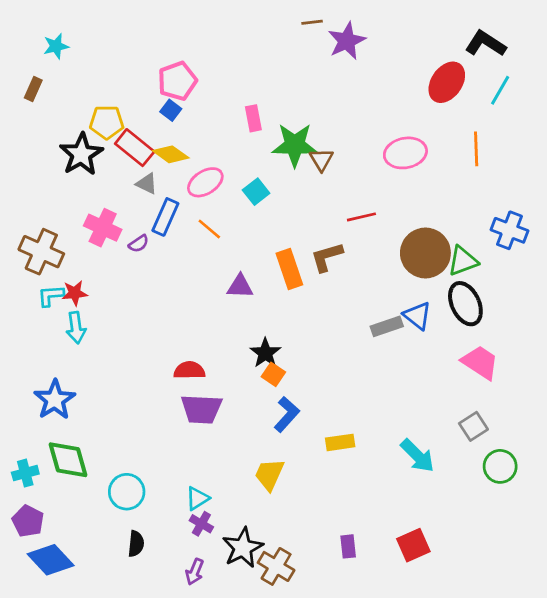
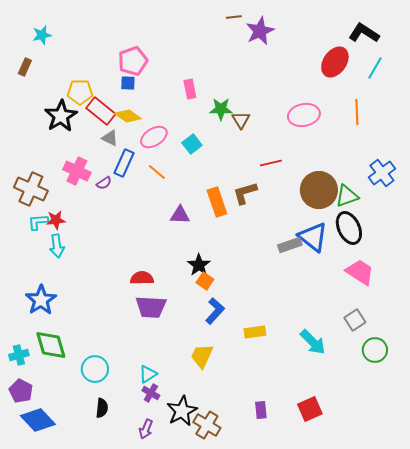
blue square: (171, 110) -> (128, 83), turned -35
green star: (295, 145) -> (221, 109), size x0.7
blue cross: (509, 230) -> (382, 173), turned 32
blue triangle: (417, 316) -> (313, 237), size x1.4

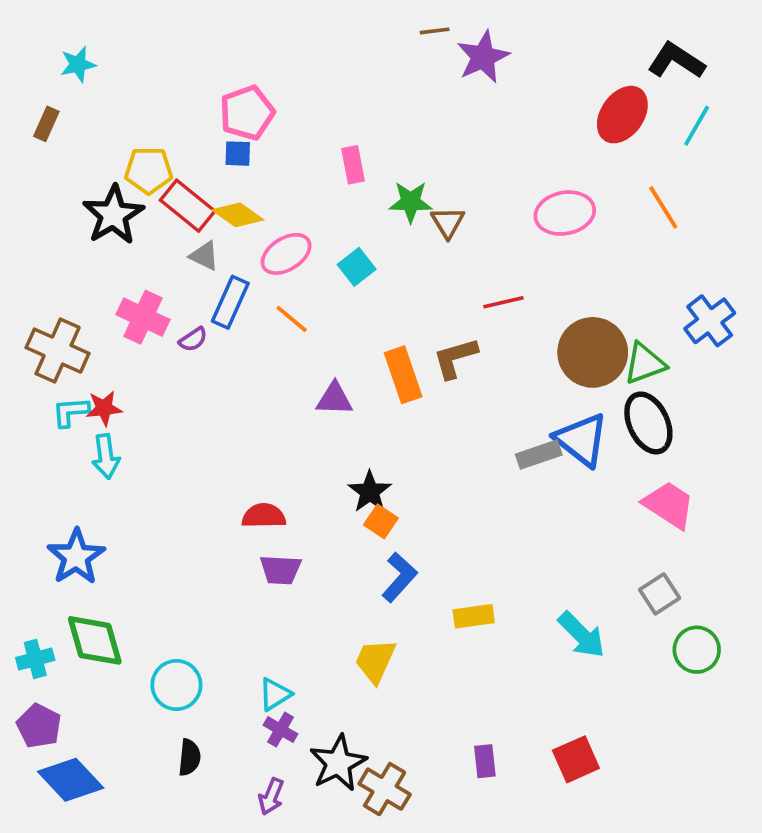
orange line: (357, 112) -> (663, 207), turned -30
purple trapezoid: (151, 307) -> (280, 570), size x0.7

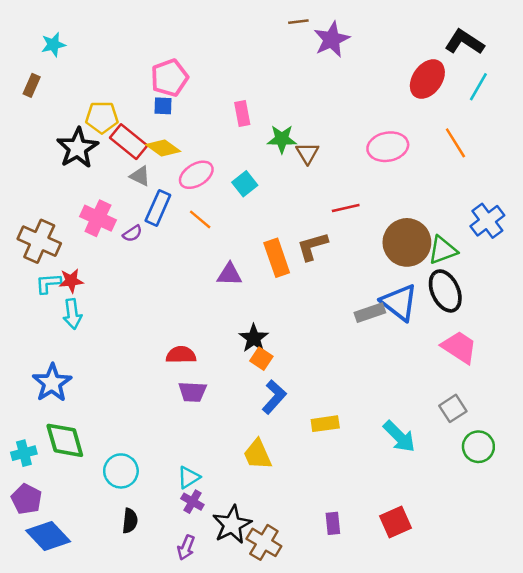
yellow trapezoid: (375, 661) -> (258, 454), turned -48

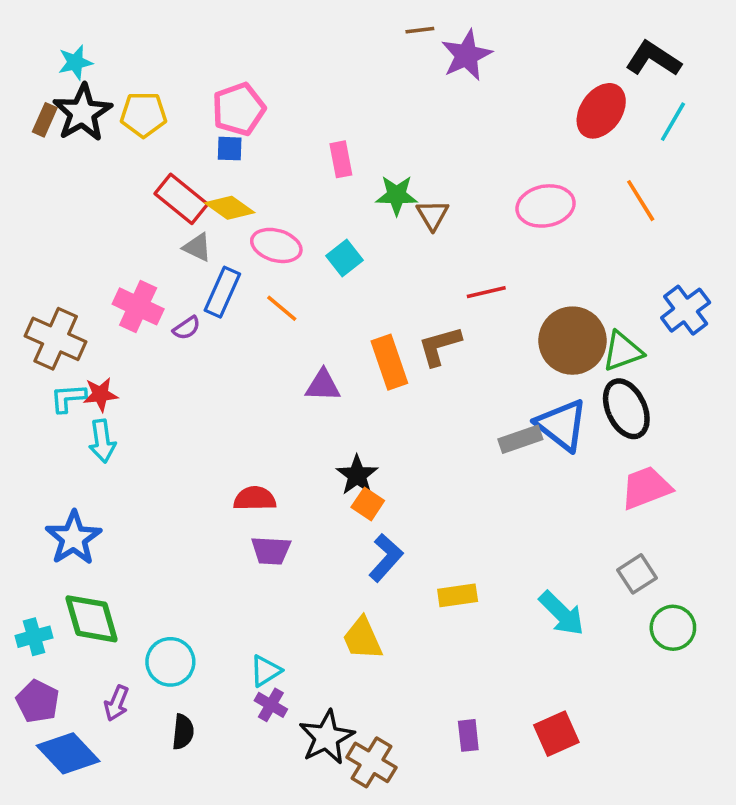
yellow pentagon: (102, 117) -> (143, 114), moved
black star: (78, 148) -> (82, 113), moved
pink ellipse: (196, 175) -> (276, 245), turned 48
pink trapezoid: (459, 347) -> (646, 488), turned -54
purple arrow: (186, 548) -> (117, 703), moved

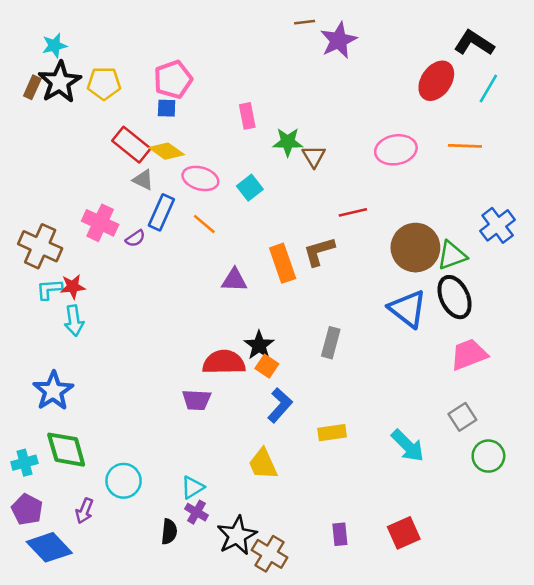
orange line: (641, 201) -> (465, 146), turned -56
gray rectangle: (520, 439) -> (331, 343), moved, turned -56
red semicircle: (255, 499) -> (224, 362), moved, size x1.4
black semicircle: (183, 732) -> (169, 532), moved

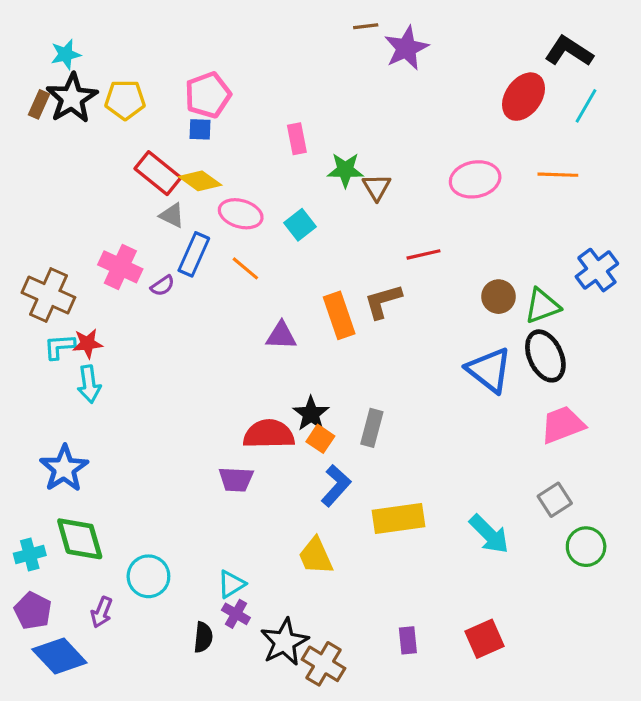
brown circle: (415, 248) -> (499, 297), size x0.6
gray rectangle: (331, 343) -> (372, 428), moved
yellow rectangle: (332, 433) -> (398, 518), size x1.5

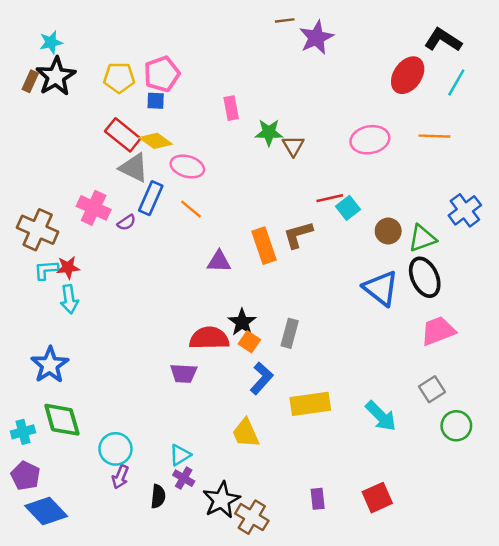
yellow pentagon: (125, 100) -> (119, 78), moved
gray triangle: (172, 215) -> (134, 168), size x1.5
cyan square: (300, 225) -> (348, 208), moved
purple arrow: (102, 612) -> (120, 477), moved

